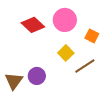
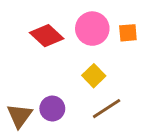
orange square: (92, 36) -> (128, 33), moved, turned -32
brown line: (85, 66) -> (107, 109), moved

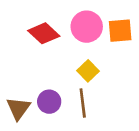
orange square: (128, 33) -> (120, 31), size x1.4
brown line: (107, 109) -> (83, 103), moved, turned -64

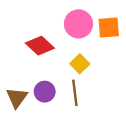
red diamond: (44, 33) -> (40, 46), moved

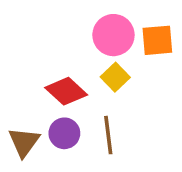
red diamond: (40, 46) -> (66, 91), moved
yellow square: (80, 64) -> (115, 77), moved

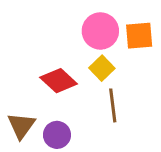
purple circle: (64, 133) -> (57, 135), moved
brown line: (108, 135) -> (113, 105), moved

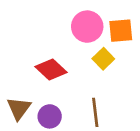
yellow square: (102, 68) -> (103, 59), moved
brown line: (113, 105) -> (95, 112), moved

